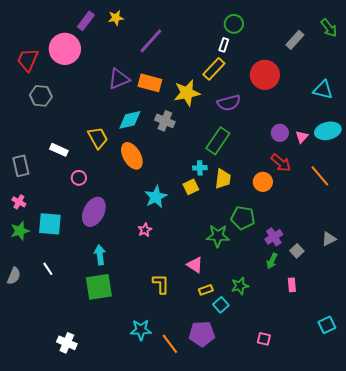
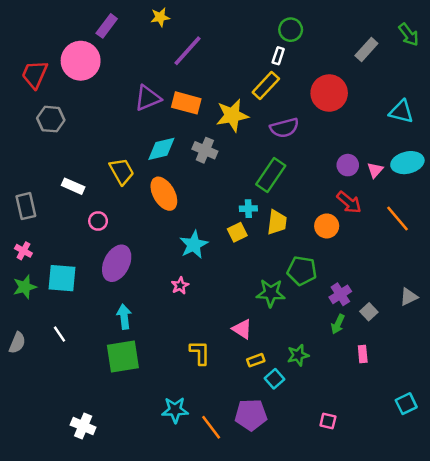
yellow star: (116, 18) -> (160, 17), moved

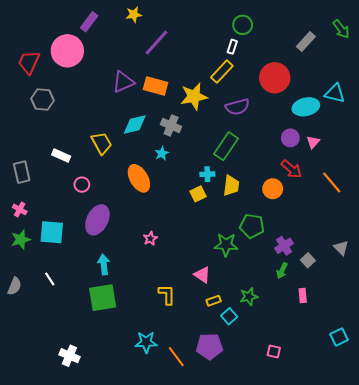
cyan ellipse: (407, 163) -> (306, 107), moved
orange ellipse: (164, 194) -> (139, 178), moved
cyan star: (194, 245) -> (162, 153), moved, size x0.6
gray triangle: (409, 297) -> (341, 248), turned -49

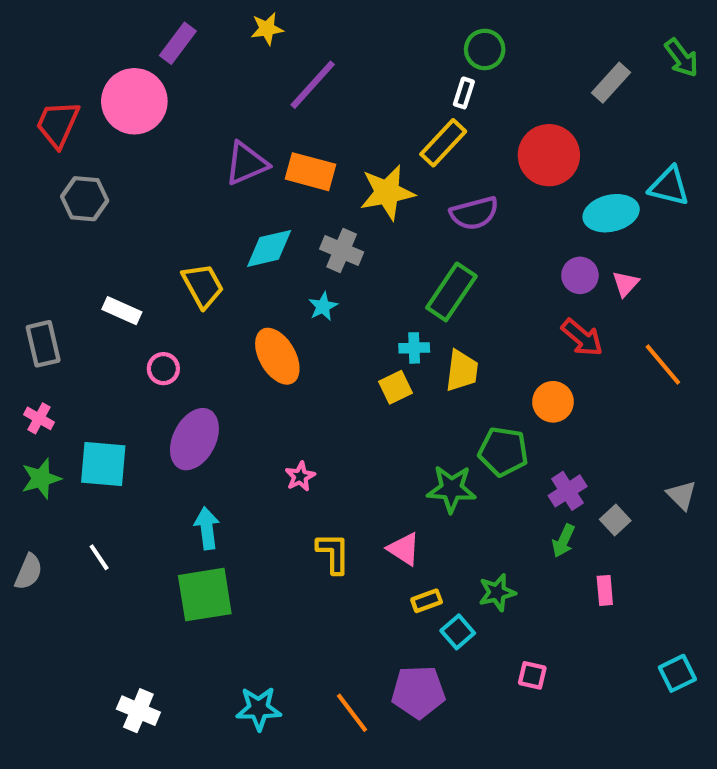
orange circle: (273, 189) -> (553, 402), moved
yellow L-shape: (167, 294) -> (333, 553), moved
cyan star: (146, 342) -> (259, 709), moved
pink square: (274, 352) -> (532, 675), moved

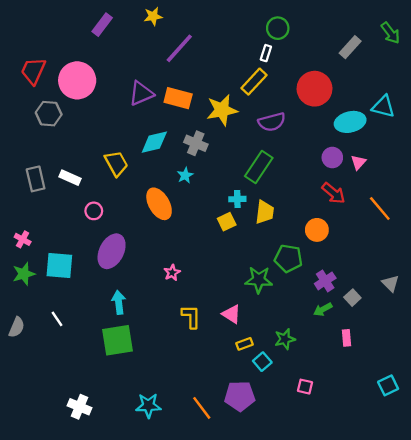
pink circle: (134, 101) -> (77, 80), moved
gray rectangle: (43, 344) -> (36, 179), moved
green arrow: (563, 541) -> (323, 309), turned 36

